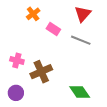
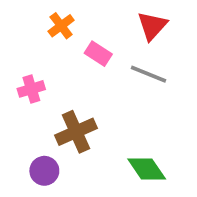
pink cross: (17, 60) -> (31, 89), moved, turned -32
purple circle: (16, 93) -> (44, 171), moved

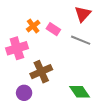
orange cross: (61, 26) -> (33, 26), moved
pink cross: (31, 89) -> (17, 48), size x1.5

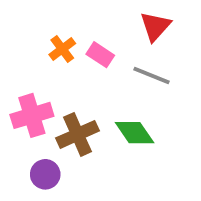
pink cross: (17, 48) -> (32, 115), moved
green diamond: (80, 92) -> (134, 133), moved

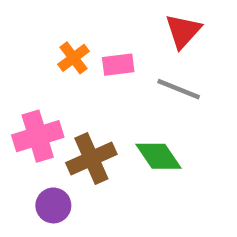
pink rectangle: (100, 55) -> (118, 65), turned -40

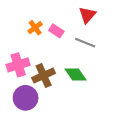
pink rectangle: (118, 65) -> (56, 31), turned 40
purple circle: (53, 205) -> (26, 98), size x1.5

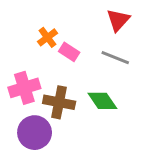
pink rectangle: (56, 31) -> (69, 52), moved
brown cross: (44, 76) -> (59, 102), turned 35

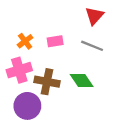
orange cross: (47, 37) -> (25, 41), moved
pink rectangle: (69, 52) -> (55, 41), turned -42

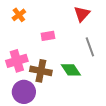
orange cross: (25, 41) -> (19, 15), moved
gray line: (92, 46) -> (90, 47), moved, turned 48

